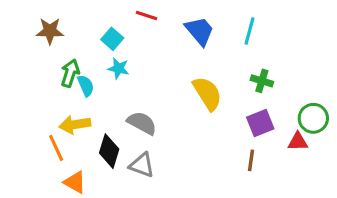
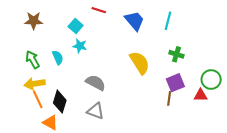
green arrow: (70, 73) -> (33, 60), moved, turned -48
yellow arrow: (75, 125) -> (35, 84), moved
black diamond: (109, 151) -> (60, 102), moved
brown line: (251, 160) -> (169, 98), moved

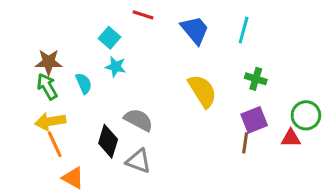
brown star: (34, 21) -> (49, 62), moved
black diamond: (60, 102) -> (108, 141), moved

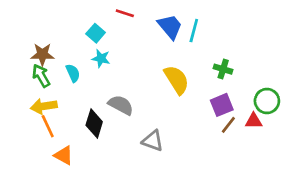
cyan line: (244, 30) -> (194, 31), moved
brown line: (245, 143) -> (228, 125), moved, turned 30
gray triangle: (138, 161) -> (153, 141), moved

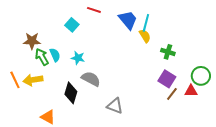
cyan star: (101, 58) -> (78, 58), moved
green arrow: (41, 76) -> (42, 57), moved
yellow semicircle: (177, 80) -> (145, 36), moved, size x0.6
purple square: (222, 105) -> (167, 79), turned -36
orange line: (48, 126) -> (15, 80), moved

